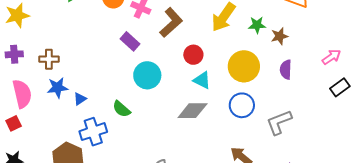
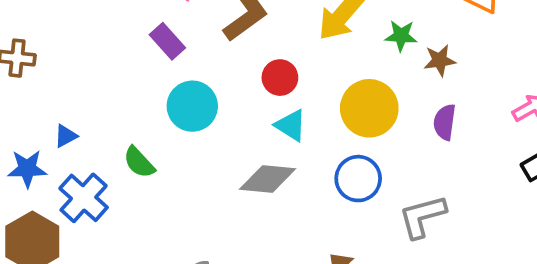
blue star: (57, 88) -> (27, 169), moved
blue cross: (93, 132) -> (84, 198), turned -36

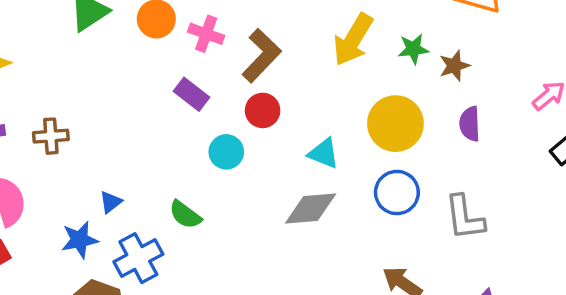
red circle: (280, 78) -> (263, 110), moved
cyan circle: (192, 106) -> (226, 152), size x0.7
blue cross: (84, 198) -> (138, 258), turned 30
gray L-shape: (422, 216) -> (465, 218), turned -72

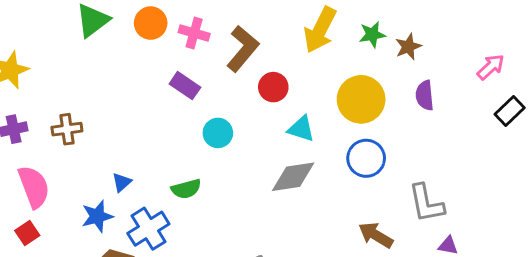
red circle: (263, 110) -> (273, 87), moved
green semicircle: (185, 215) -> (186, 189), turned -48
gray L-shape: (465, 218) -> (426, 203), moved

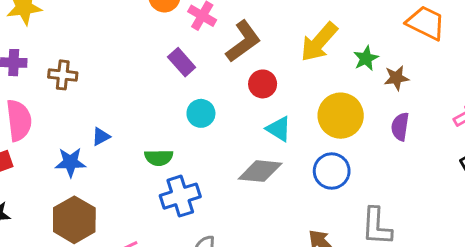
green star: (372, 34) -> (366, 58), turned -30
blue cross: (148, 229) -> (180, 196), moved

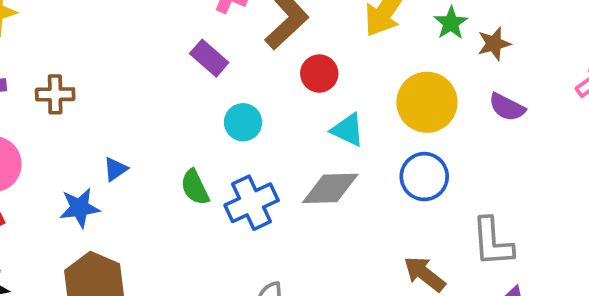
purple semicircle: (400, 127) -> (507, 107), turned -64
green semicircle: (159, 158) -> (195, 187), turned 72
blue cross: (180, 196) -> (252, 203), moved

